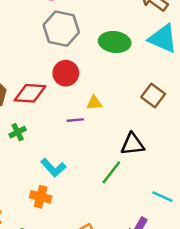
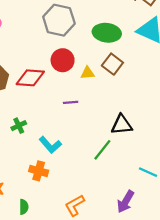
brown square: (153, 95) -> (112, 64), moved
yellow triangle: (94, 103) -> (88, 73), moved
green cross: (18, 132) -> (19, 126), moved

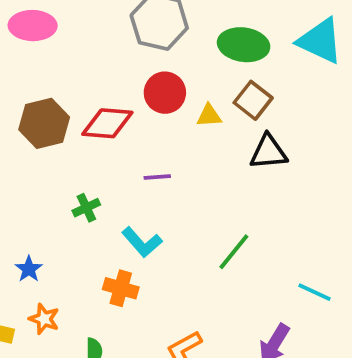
purple line: (71, 102) -> (157, 177), moved
black triangle: (122, 125) -> (268, 152), moved

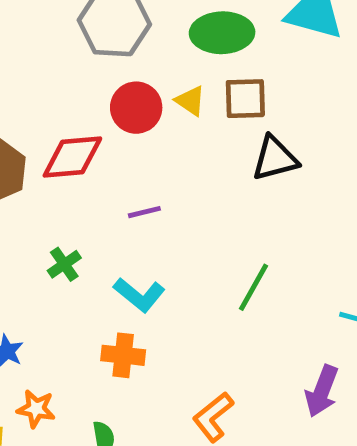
brown square: (253, 100) -> (245, 99), turned -30
yellow triangle: (209, 116) -> (190, 101), moved, turned 48

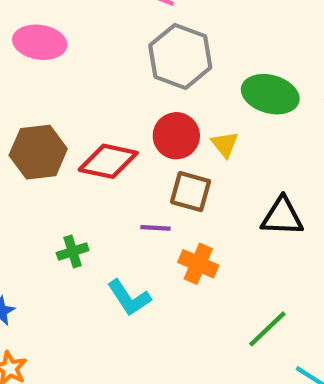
brown square: (245, 99) -> (191, 192), moved
green line: (254, 287) -> (267, 329), moved
orange cross: (123, 355) -> (198, 264), moved

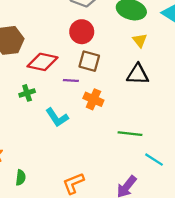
yellow triangle: (225, 144) -> (140, 40), moved
red diamond: (108, 161) -> (42, 62), moved
green line: (267, 329) -> (130, 134), turned 50

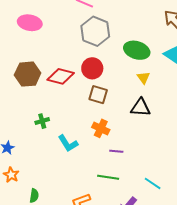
red diamond: (42, 62) -> (61, 76), moved
purple line: (71, 80) -> (116, 151), moved
green line: (130, 134) -> (108, 177), moved

